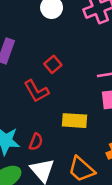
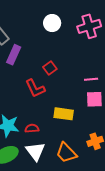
red semicircle: (36, 142) -> (32, 128), turned -120

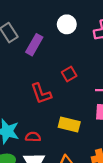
purple rectangle: (14, 55) -> (34, 45), moved
red square: (50, 68) -> (69, 74), moved

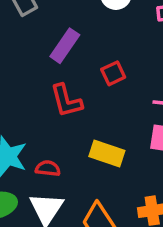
purple rectangle: (34, 45) -> (65, 46), moved

